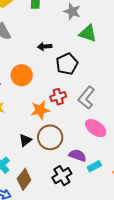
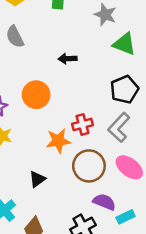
black pentagon: (67, 64) -> (124, 89), moved
brown circle: (50, 137) -> (89, 166), moved

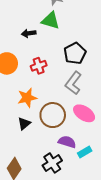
green triangle: (124, 44) -> (51, 20), moved
red cross: (83, 125) -> (39, 66), moved
black triangle: (37, 179) -> (24, 124), moved

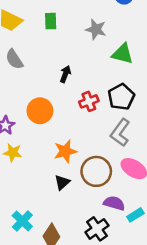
green triangle: (51, 20) -> (123, 54), moved
black arrow: (29, 33) -> (65, 74), turned 120
red cross: (39, 66) -> (89, 101), moved

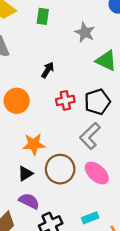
purple semicircle: (114, 203) -> (29, 201), moved

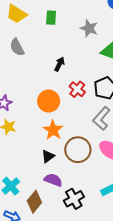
red cross: (65, 100) -> (77, 89), turned -35
orange circle: (17, 101) -> (49, 101), moved
orange star: (34, 144) -> (53, 130), turned -30

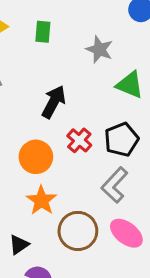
black arrow: (59, 64) -> (54, 102), size x1.5
black triangle: (48, 156) -> (19, 245), moved

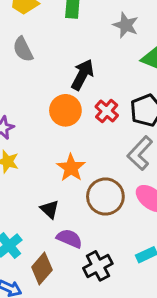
orange circle: (36, 157) -> (65, 110), moved
black triangle: (19, 245) -> (50, 209), turned -42

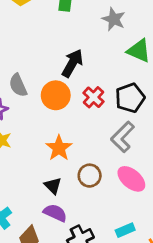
gray semicircle: (23, 49) -> (18, 85), moved
brown circle: (105, 197) -> (90, 176), size x0.7
black triangle: (50, 209) -> (53, 186), moved

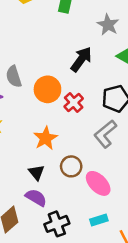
black arrow: (72, 63) -> (81, 59), moved
red cross: (93, 97) -> (74, 102), moved
pink ellipse: (131, 179) -> (98, 183), moved

